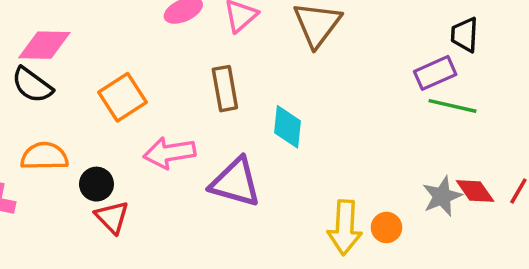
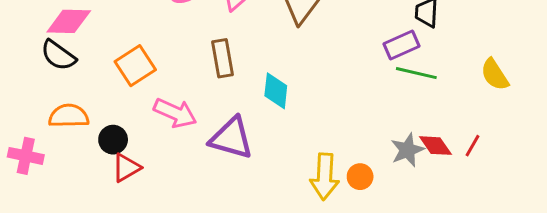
pink arrow: (169, 153) -> (175, 113), turned -147
red triangle: (112, 217) -> (126, 168), turned 44

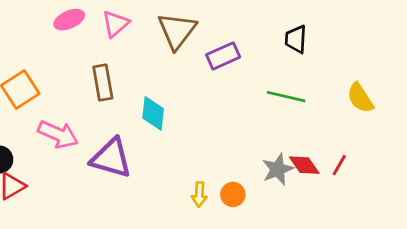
purple rectangle: (401, 45) -> (223, 56), moved
yellow arrow: (325, 177) -> (199, 194), size x0.6

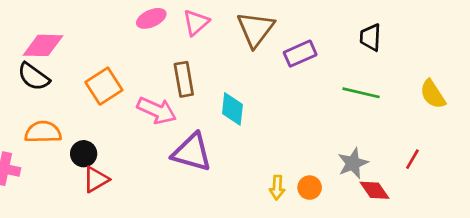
pink arrow: (58, 134) -> (157, 110), moved
red diamond: (304, 165) -> (375, 190), moved

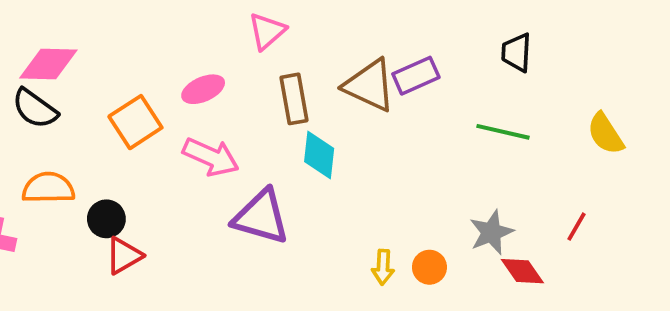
pink ellipse: (151, 18) -> (203, 89), moved
brown triangle: (255, 29) -> (369, 85), moved, turned -42
brown rectangle: (184, 79) -> (294, 99), moved

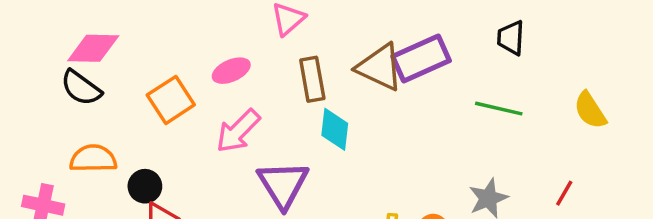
purple rectangle: (416, 76) -> (421, 59), size x1.4
pink arrow: (211, 157) -> (238, 131), turned 111
purple triangle: (261, 217) -> (283, 185), turned 42

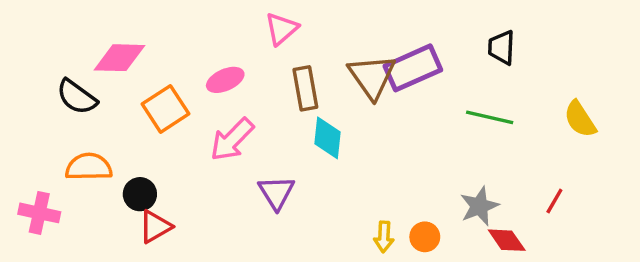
pink diamond: (93, 48) -> (119, 58), moved
brown triangle: (380, 67) -> (372, 76), turned 30
purple triangle: (283, 185) -> (276, 192), size x0.7

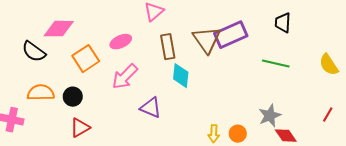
purple triangle: (276, 192) -> (151, 108), turned -35
black circle: (140, 194) -> (73, 97), moved
red line: (554, 201) -> (328, 115), moved

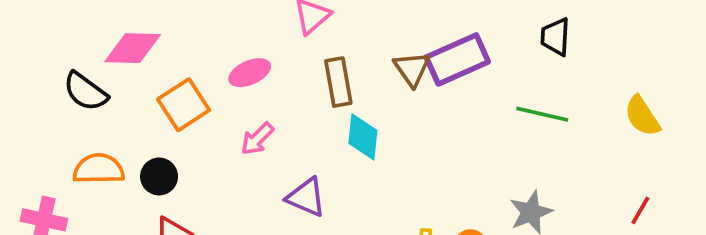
brown triangle: (207, 40) -> (412, 69), size x0.7
pink arrow: (125, 77) -> (257, 139), size x0.7

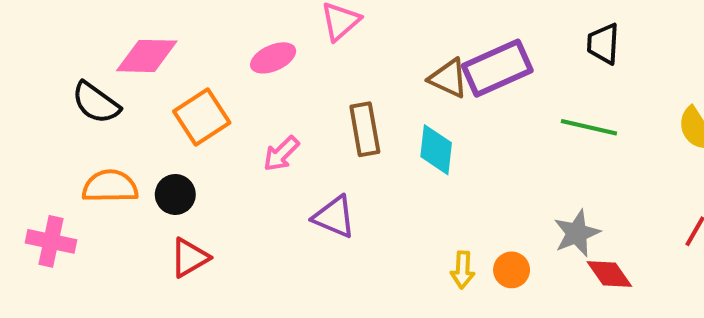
brown triangle: (412, 69) -> (448, 78), turned -30
pink ellipse: (250, 73) -> (273, 58), moved
brown rectangle: (338, 82) -> (365, 129), moved
cyan diamond: (363, 137) -> (436, 150), moved

